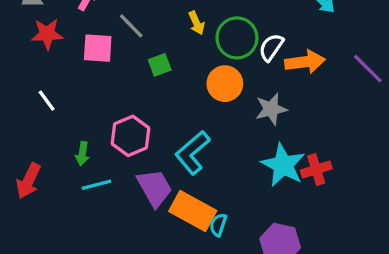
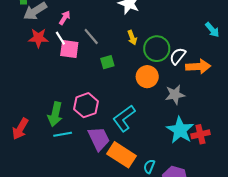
white line: (47, 101) -> (60, 38), moved
green arrow: (82, 154) -> (55, 114), size x1.6
cyan semicircle: (218, 225) -> (149, 166), moved

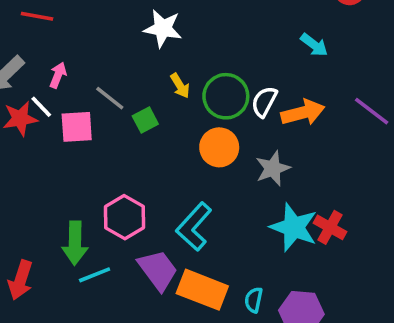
white line: (60, 38) -> (41, 107), moved
green square: (107, 62) -> (145, 120), moved
red cross: (200, 134) -> (330, 227), turned -36

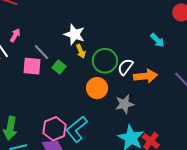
white star: (163, 28) -> (74, 34), moved
green square: (145, 120) -> (59, 67), turned -32
pink square: (77, 127) -> (32, 66), moved
pink hexagon: (125, 217) -> (55, 129), moved

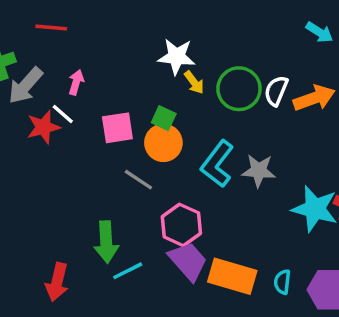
gray line: (41, 52) -> (138, 180), moved
orange circle: (97, 88) -> (163, 143), moved
gray star: (124, 104) -> (259, 171), moved, turned 30
cyan L-shape: (77, 129) -> (217, 164), moved

